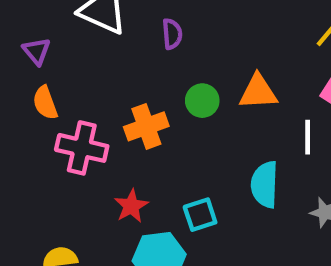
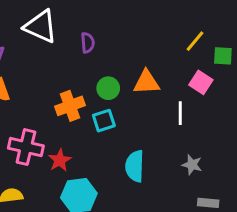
pink cross: (82, 148) -> (26, 147), moved
cyan semicircle: (265, 185) -> (135, 166), moved
cyan square: (200, 215) -> (104, 121), moved

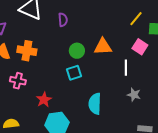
orange cross: (70, 106) -> (27, 51), moved, turned 30
pink cross: (26, 147) -> (18, 81), moved, size x0.7
gray star: (192, 165) -> (134, 95), moved

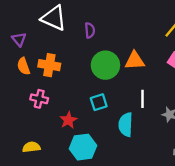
green circle: (77, 51) -> (105, 65), size x1.6
white line: (126, 68) -> (142, 99), moved
cyan square: (74, 73) -> (99, 102), moved

